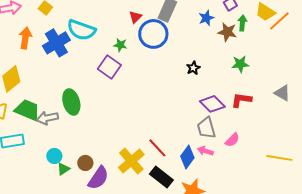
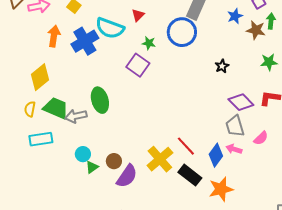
red triangle: (135, 17) -> (138, 15), moved

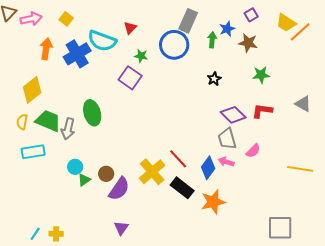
green arrow: (271, 21) -> (212, 40), moved
gray arrow: (76, 116) -> (68, 129), turned -65

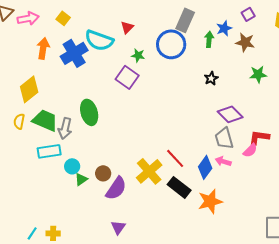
red L-shape: (262, 111) -> (259, 137), moved
cyan rectangle: (33, 152) -> (49, 151), moved

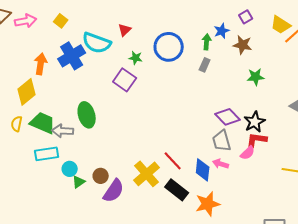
gray rectangle: (185, 20) -> (205, 65), moved, size x0.6
orange arrow: (43, 48) -> (41, 64), moved
black star: (211, 78) -> (255, 122), moved, size x1.5
gray arrow: (65, 128) -> (63, 131), turned 80
blue diamond: (205, 167) -> (203, 170), turned -30

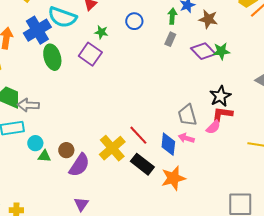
blue circle: (169, 47) -> (134, 21), size x0.6
green ellipse: (87, 115) -> (52, 57), moved
purple diamond: (228, 117) -> (203, 51), moved
green triangle: (79, 182) -> (44, 156), turned 40

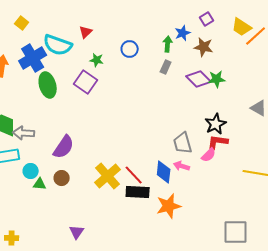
red line: (138, 135) -> (134, 175), moved
black rectangle: (142, 164) -> (138, 192), turned -35
purple semicircle: (79, 165) -> (64, 147), moved

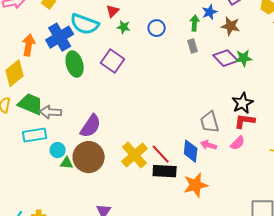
green star: (97, 60) -> (124, 27), moved
gray rectangle: (166, 67) -> (193, 46), turned -40
pink semicircle: (209, 155) -> (238, 143), moved
brown circle: (62, 178) -> (89, 157), size x2.0

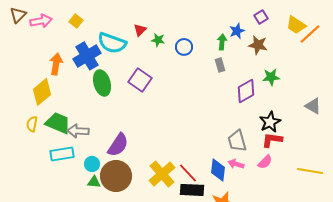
green star: (124, 27) -> (158, 40), moved
purple diamond: (226, 58) -> (246, 91), moved, turned -75
cyan circle: (58, 150) -> (92, 164), moved

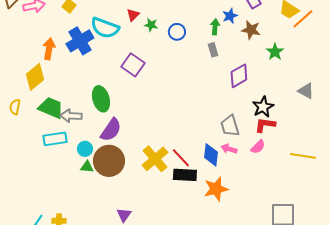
green star: (271, 77) -> (275, 52), moved, turned -30
green ellipse: (102, 83) -> (101, 99), moved
yellow semicircle: (32, 124) -> (15, 107), moved

